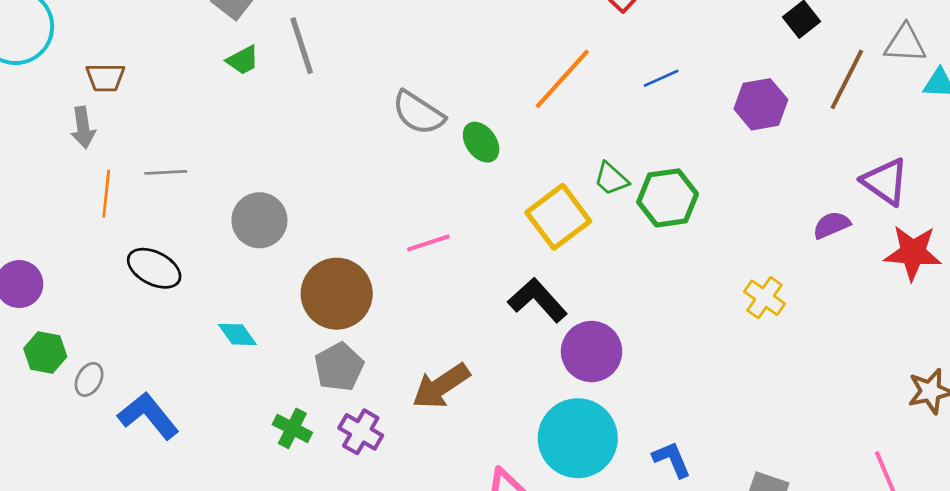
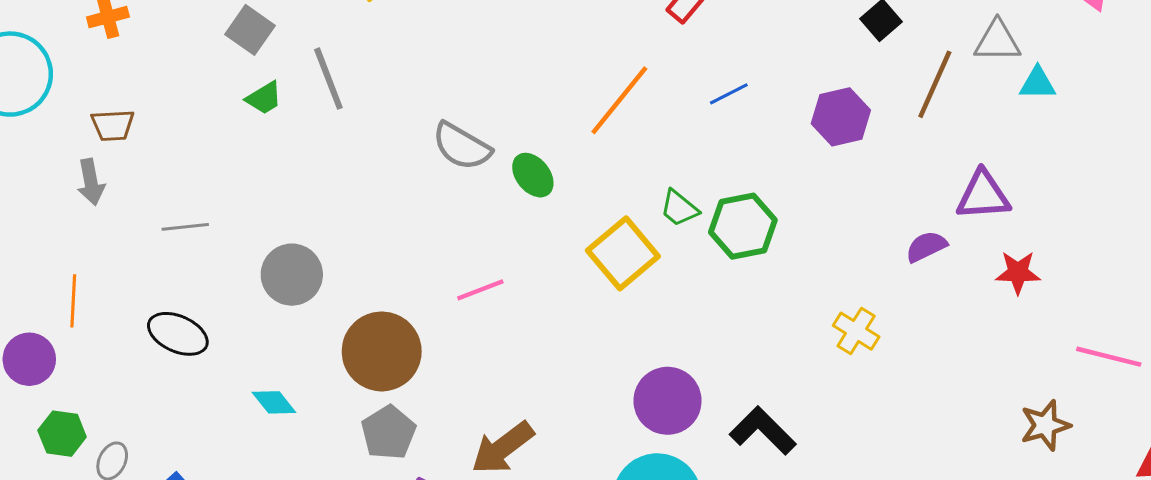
purple triangle: (885, 182) -> (983, 195), turned -36
orange line: (106, 194) -> (73, 301), moved
red star: (913, 253) -> (1018, 272), size x0.7
black L-shape: (538, 300) -> (763, 431), moved

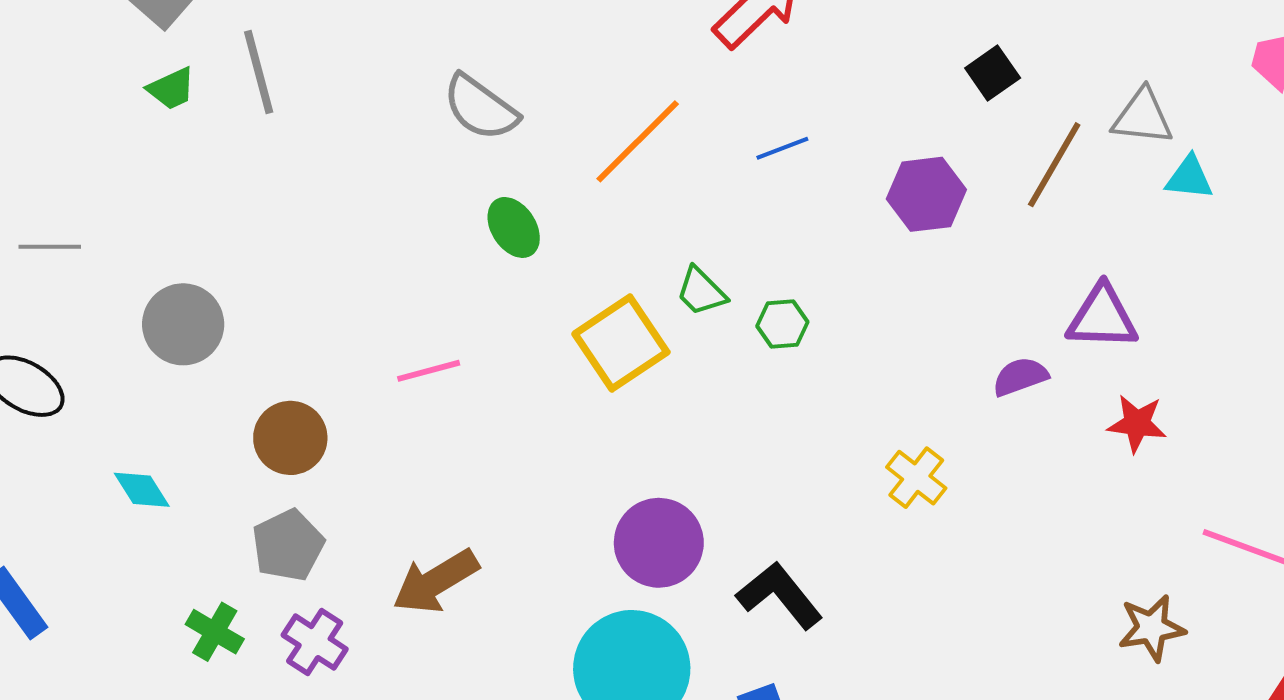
gray semicircle: (462, 146) -> (480, 108), moved
green hexagon: (743, 226) -> (782, 324), size x0.6
brown circle: (382, 351) -> (290, 438), size x0.7

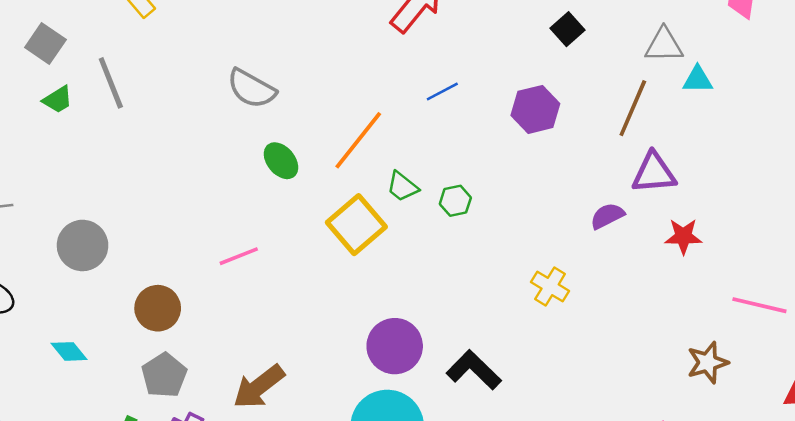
orange line: (638, 141) -> (358, 140), moved
brown line: (1054, 165) -> (633, 108), moved

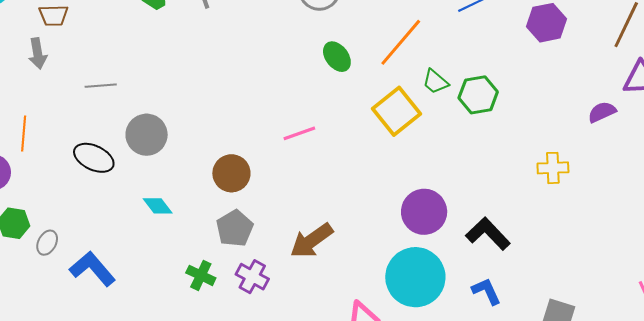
green hexagon: (455, 201) -> (478, 95), size x1.5
gray circle: (83, 245) -> (147, 135), moved
yellow cross: (550, 286) -> (553, 168), turned -36

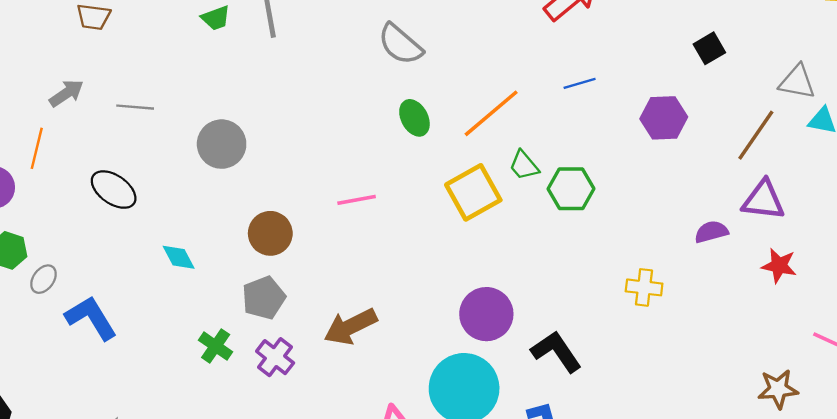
gray arrow: (38, 53) -> (66, 93), moved, turned -124
gray circle: (147, 135) -> (222, 144), moved

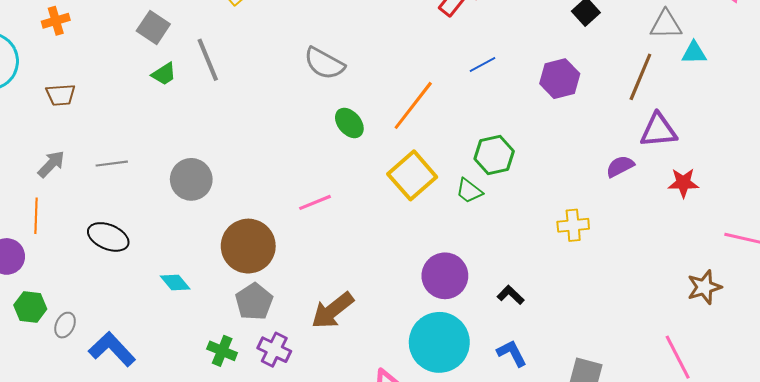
green trapezoid: (524, 165) -> (469, 191), moved
brown circle: (270, 233) -> (248, 246), size x1.4
black L-shape: (556, 352) -> (511, 295), size x0.6

